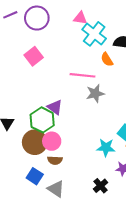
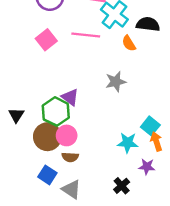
pink line: (82, 75) -> (86, 35), moved

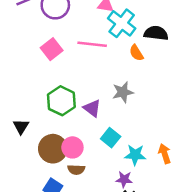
purple triangle: (70, 97) -> (92, 108), moved
green hexagon: (56, 112) -> (61, 101), moved
cyan square: (150, 126) -> (111, 138), moved
purple star: (147, 167) -> (124, 179), moved

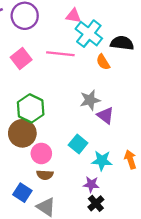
purple triangle: (92, 108) -> (105, 115), moved
brown circle: (53, 149) -> (22, 133), moved

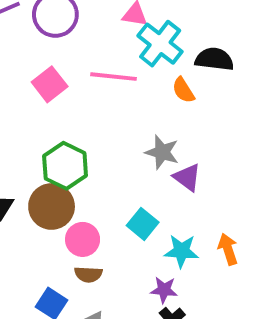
gray star: (90, 100) -> (162, 152), turned 30

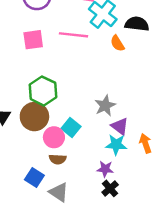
pink square: (50, 84) -> (33, 40), turned 30
gray star: (162, 152) -> (105, 106), moved, turned 30
purple triangle: (187, 177) -> (120, 126), moved
cyan square: (143, 224) -> (71, 128), moved

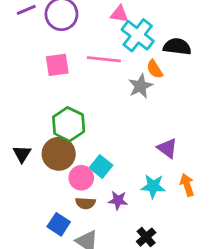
gray star: (105, 106) -> (140, 86), moved
purple triangle: (120, 126) -> (167, 148), moved
purple star: (105, 169) -> (118, 200), moved

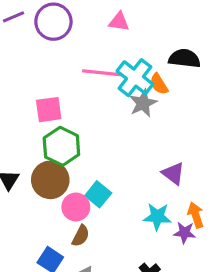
cyan cross: (138, 35) -> (135, 78), moved
pink square: (57, 65) -> (49, 110), moved
purple star: (118, 200) -> (184, 233), moved
brown semicircle: (85, 203) -> (81, 236), turned -66

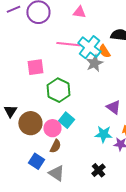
green hexagon: (61, 146) -> (58, 90), moved
brown circle: (50, 180) -> (30, 123), moved

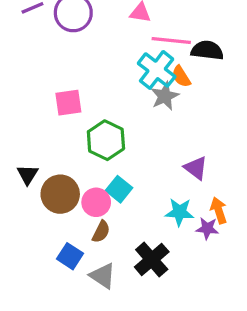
pink line: (68, 44) -> (171, 41), moved
black cross: (98, 170) -> (152, 259), moved, size x1.5

